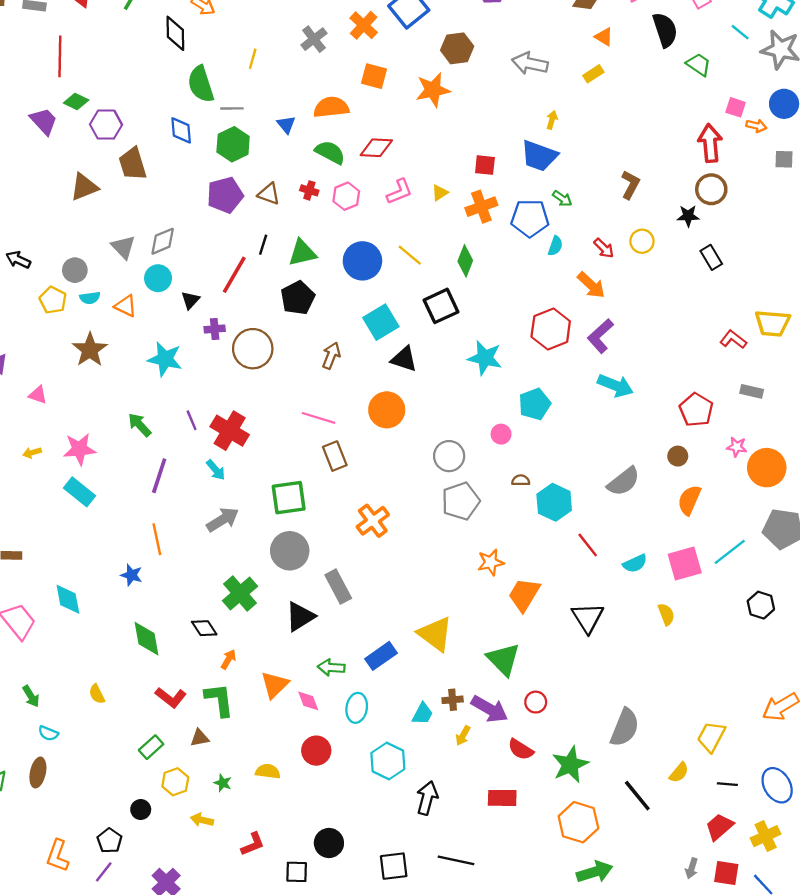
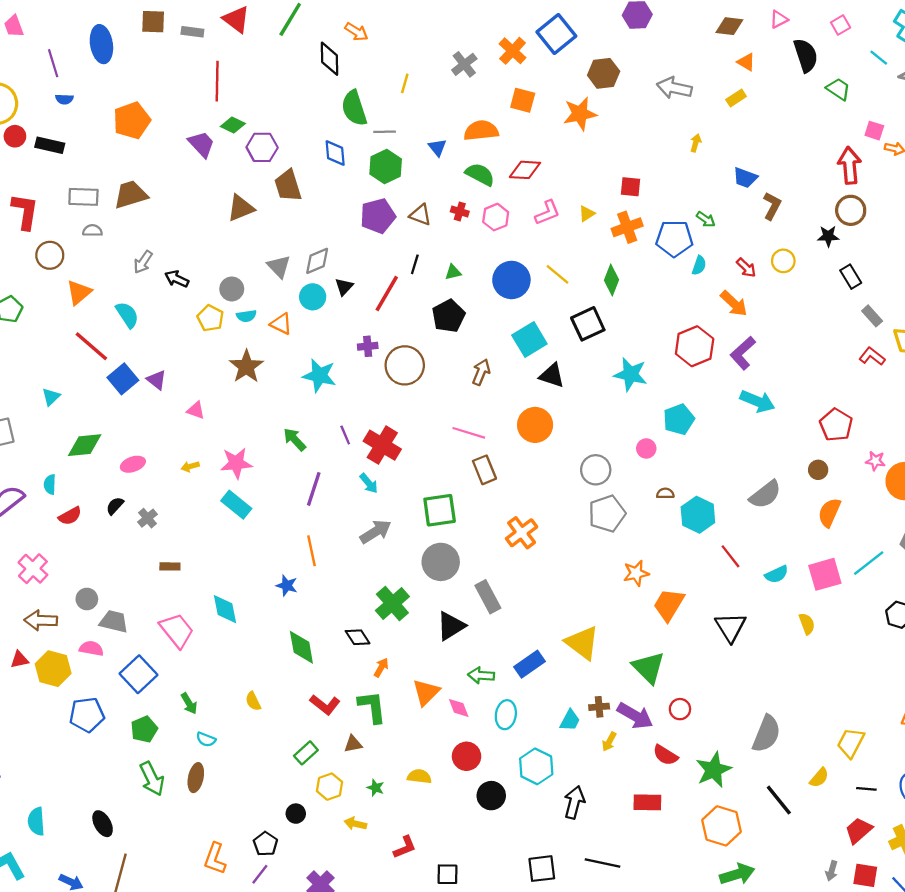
blue trapezoid: (539, 156) -> (745, 178), moved, size x0.7
green triangle: (302, 253) -> (453, 272), size x0.6
black triangle: (190, 300) -> (344, 287), moved
gray rectangle: (752, 391) -> (872, 316), moved, turned 35
black circle: (329, 843) -> (491, 796), moved

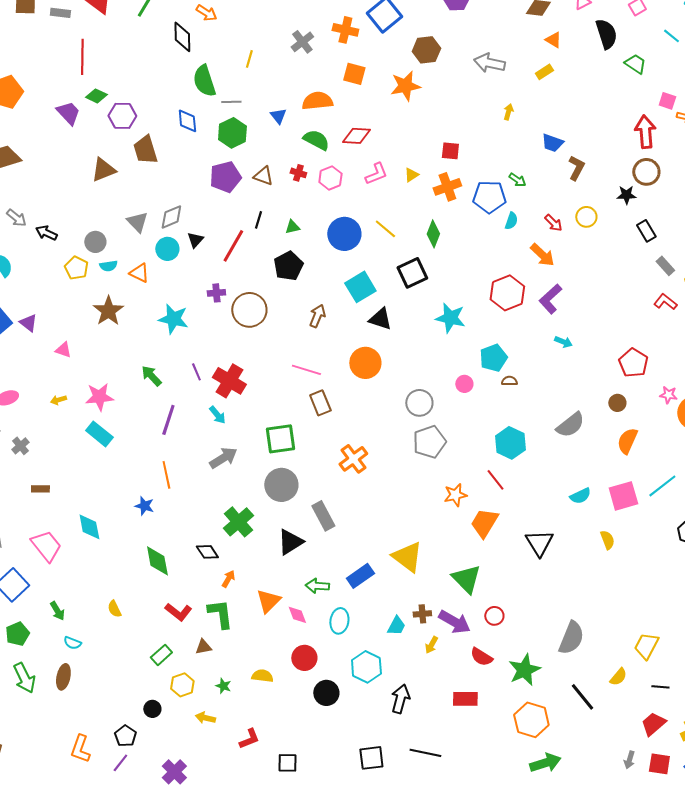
orange cross: (513, 51) -> (345, 30), turned -30
gray arrow: (143, 262) -> (16, 218), turned -85
cyan arrow: (757, 401) -> (563, 342), size x0.6
brown semicircle: (665, 493) -> (509, 381), moved
red line: (730, 556) -> (495, 480), moved

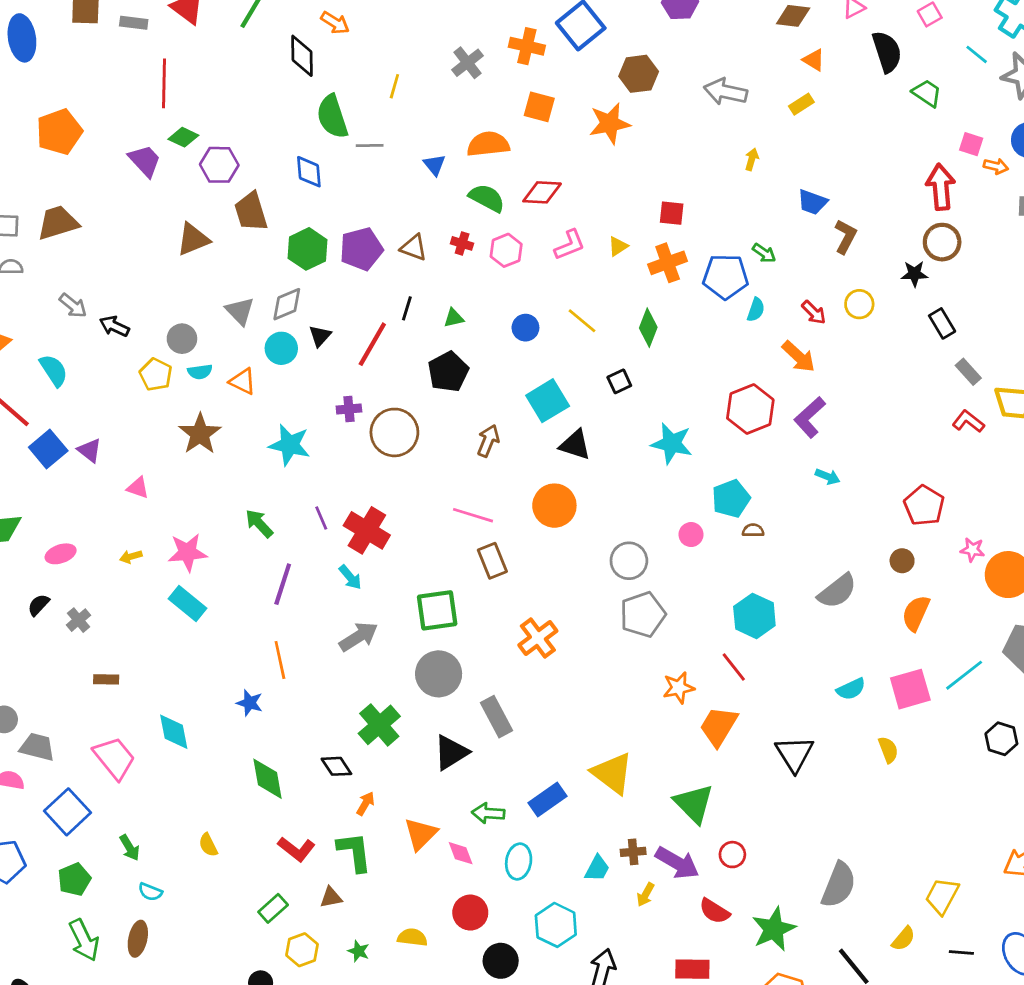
green hexagon: (232, 133) -> (308, 249), moved
blue circle: (344, 234) -> (525, 328), size x0.6
black square: (412, 273) -> (619, 381), size x0.6

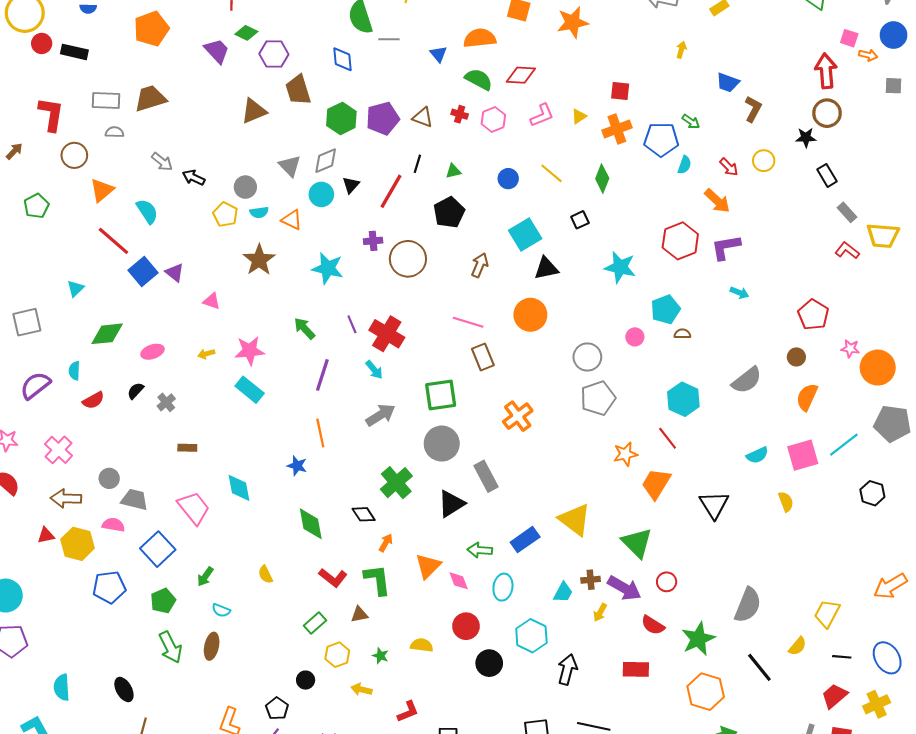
purple L-shape: (810, 417) -> (726, 247), turned 32
black triangle: (575, 445) -> (546, 268), turned -30
green arrow: (130, 848) -> (205, 577), turned 66

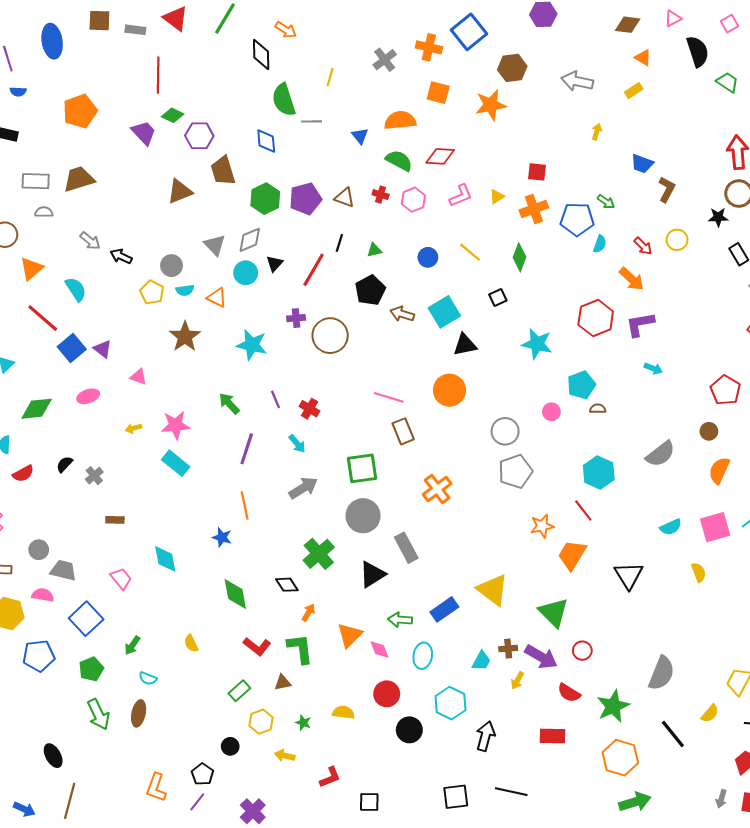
brown arrow: (480, 265) -> (402, 314), moved, turned -95
red cross: (387, 334) -> (309, 409), size x0.6
pink ellipse: (152, 352) -> (88, 396), moved
pink trapezoid: (194, 508) -> (121, 579), size x0.7

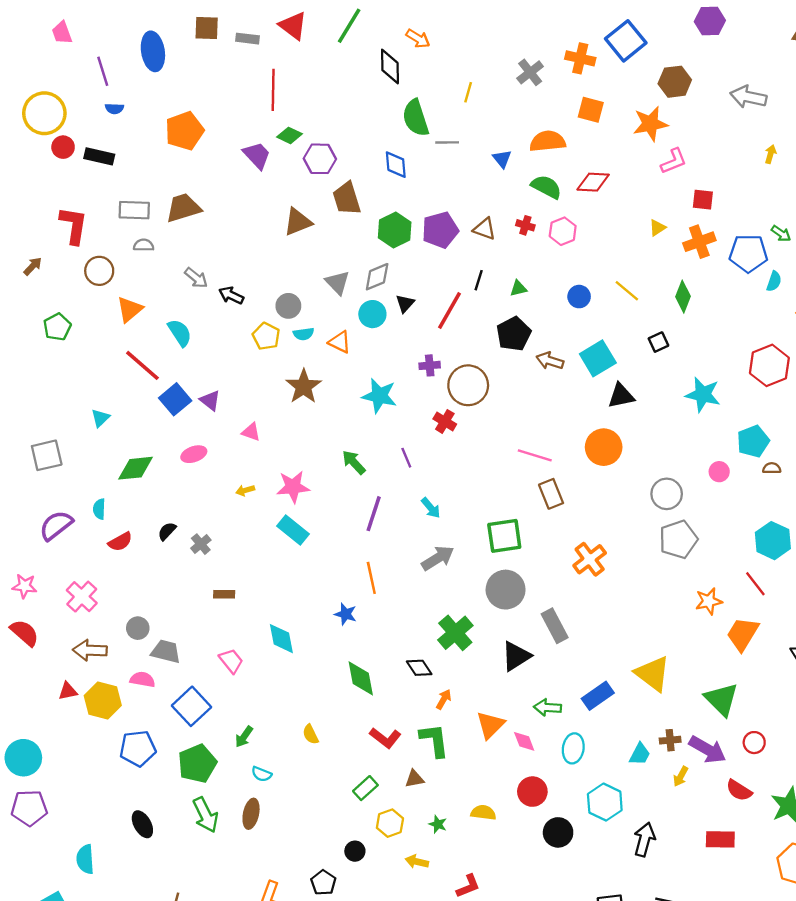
pink L-shape: (461, 196) -> (674, 161), moved
red cross: (309, 409) -> (445, 421), moved
green pentagon: (91, 669) -> (197, 764), size x1.4
black ellipse: (53, 756) -> (142, 824), moved

